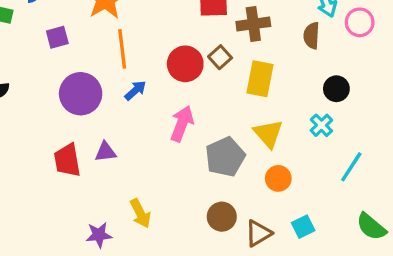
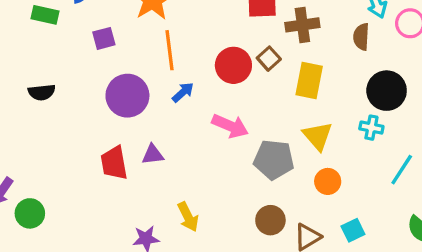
black circle: (336, 89) -> (387, 91), size x1.5
pink arrow: (182, 124) -> (230, 126), turned 92
cyan cross: (321, 125) -> (371, 128), turned -35
gray pentagon: (225, 157) -> (274, 160), turned 30

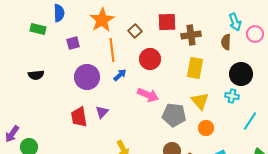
brown square: (269, 59) -> (135, 31), moved
purple triangle: (153, 155) -> (102, 112), turned -40

